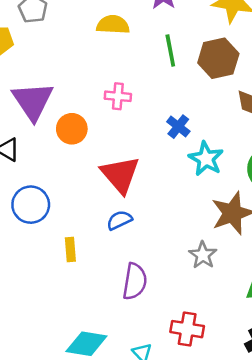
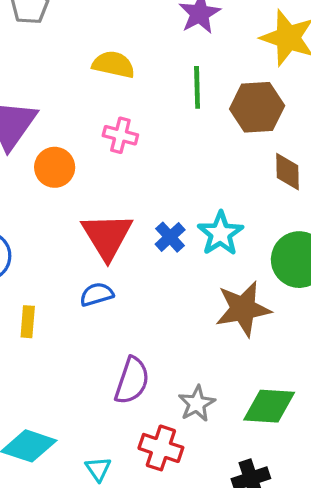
yellow semicircle: (113, 25) -> (114, 65), moved
blue cross: (178, 127) -> (170, 237), moved
gray star: (203, 255) -> (197, 404), moved
purple semicircle: (135, 281) -> (132, 381), moved

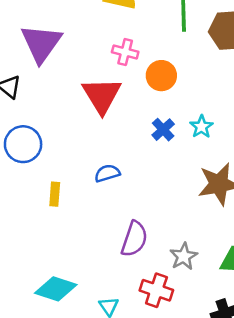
orange circle: (55, 167) -> (161, 76), moved
cyan star: (220, 233) -> (201, 127), size x0.7
red triangle: (107, 236) -> (102, 95), moved

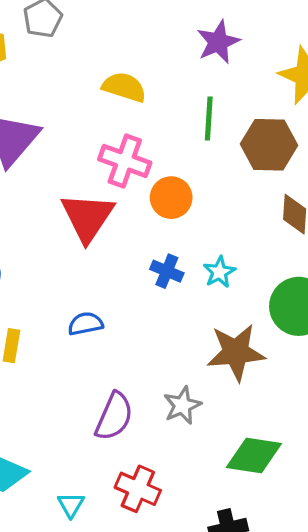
pink cross: (125, 52) -> (125, 161), size x1.4
blue cross: (163, 130) -> (167, 271), turned -30
gray star: (184, 256) -> (182, 405), moved

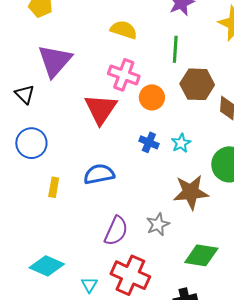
brown hexagon: (269, 145) -> (197, 84), moved
blue semicircle: (85, 324) -> (99, 174), size x1.4
red cross: (138, 489) -> (130, 275), size x1.4

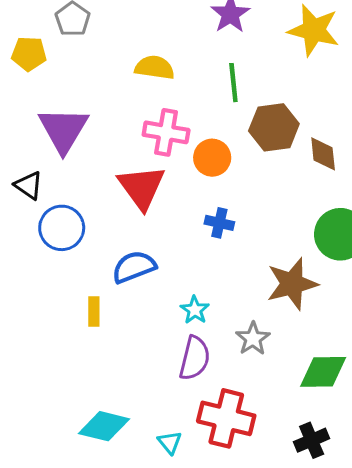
blue circle: (31, 143) -> (62, 228), moved
cyan star: (181, 143) -> (195, 310), moved
blue semicircle: (99, 174) -> (134, 267), moved

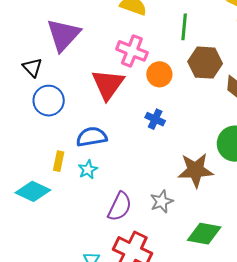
cyan star: (195, 310) -> (88, 170), moved
cyan diamond: (104, 426) -> (33, 191), moved

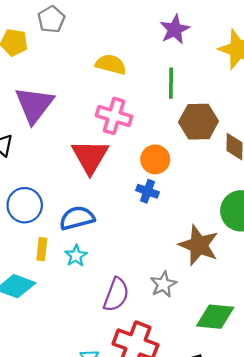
orange circle: (159, 74) -> (155, 159), moved
blue circle: (49, 101) -> (25, 205), moved
brown star: (195, 170) -> (199, 245), turned 30

